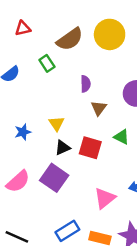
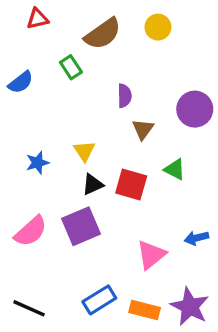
yellow circle: (110, 34) -> (158, 27), size x0.6
purple square: (54, 178) -> (81, 226), turned 32

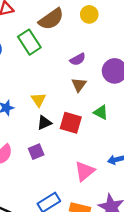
green rectangle: (71, 67) -> (29, 42), size x1.5
purple semicircle: (124, 96) -> (78, 59), moved, turned 63
purple square: (81, 226) -> (36, 152), size x0.6

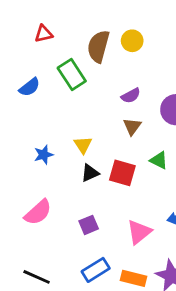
yellow circle: (89, 14) -> (132, 41), moved
brown semicircle: (51, 19) -> (98, 46), turned 140
purple square: (36, 152) -> (89, 225), moved

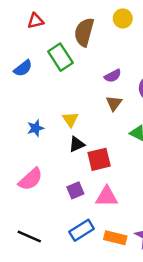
yellow circle: (132, 41) -> (123, 18), moved
red square: (122, 173) -> (99, 159), moved, turned -30
pink triangle: (139, 232) -> (107, 197), moved, turned 40

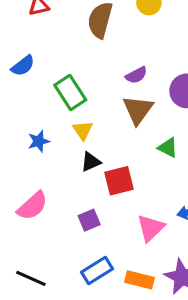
green rectangle: (60, 57) -> (70, 92), moved
brown triangle: (114, 103) -> (138, 110), size x1.5
pink triangle: (107, 197) -> (151, 228), moved, turned -45

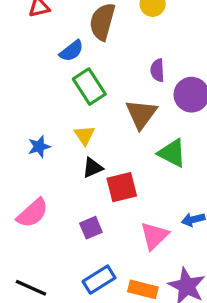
blue semicircle: (23, 66) -> (71, 51), moved
purple semicircle: (136, 75) -> (157, 70), moved, turned 115
green rectangle: (70, 92) -> (89, 87), moved
green triangle: (168, 148) -> (172, 153), size x1.4

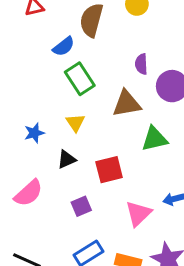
brown triangle: (141, 114) -> (127, 104), turned 44
green triangle: (172, 153) -> (155, 139), turned -40
black triangle: (93, 168) -> (67, 159), moved

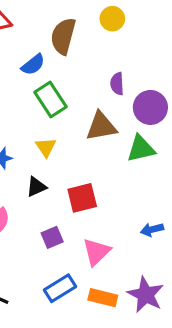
green triangle: (155, 139) -> (141, 149), moved
pink triangle: (138, 214) -> (96, 252), moved

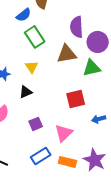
purple semicircle: (117, 84) -> (77, 27), size x1.5
red square: (82, 198) -> (76, 99), moved

